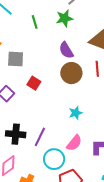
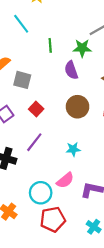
purple semicircle: (66, 50) -> (71, 70), moved
purple line: (40, 137) -> (34, 142), moved

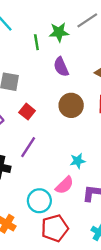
green star: (82, 48) -> (59, 32), moved
cyan star: (73, 149) -> (78, 161), moved

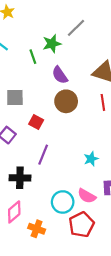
brown circle: (71, 105) -> (66, 101), moved
pink semicircle: (65, 185) -> (87, 196), moved, turned 84

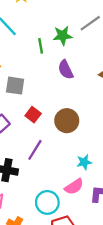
brown circle: (66, 101) -> (67, 121), moved
pink semicircle: (87, 196) -> (74, 187), moved, turned -72

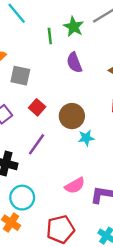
green star: (63, 36) -> (74, 27), turned 30
cyan star: (84, 162) -> (86, 138), moved
cyan circle: (47, 202) -> (22, 198), moved

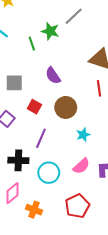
purple semicircle: (74, 63) -> (53, 76), moved
cyan star: (86, 138) -> (83, 135), moved
cyan circle: (22, 198) -> (49, 173), moved

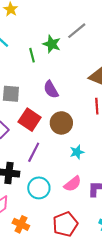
red square: (34, 107) -> (30, 120), size x1.5

